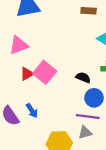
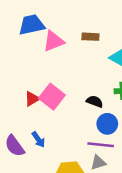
brown rectangle: (89, 11) -> (90, 37), moved
pink triangle: (19, 45) -> (54, 41), moved

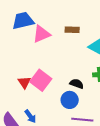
red triangle: (32, 99) -> (24, 82), turned -32
blue circle: (107, 124) -> (70, 100), moved

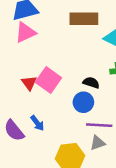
brown rectangle: (72, 30) -> (84, 19), size x1.6
pink triangle: (41, 34) -> (25, 32), moved

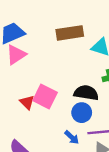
black semicircle: (91, 83) -> (86, 93), size x1.5
blue arrow: (37, 123) -> (72, 137), moved

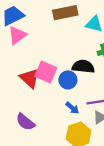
red triangle: (27, 102) -> (30, 78), size x1.5
blue circle: (82, 113) -> (68, 80), moved

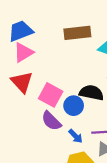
red triangle: (30, 78) -> (22, 82), moved
purple semicircle: (25, 122) -> (51, 121), moved

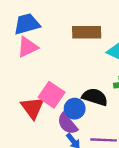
red triangle: (22, 82) -> (32, 108), moved
purple semicircle: (51, 121) -> (67, 124), moved

